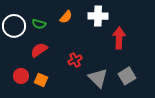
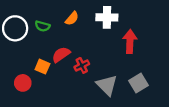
red semicircle: (39, 50) -> (61, 55), moved
orange square: (41, 80) -> (42, 67), moved

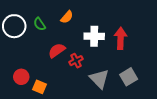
white cross: (107, 17) -> (94, 36), moved
green semicircle: (42, 26) -> (39, 24), turned 40
orange square: (42, 67) -> (39, 87), moved

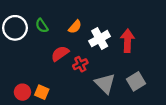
orange semicircle: (67, 17) -> (75, 27), moved
white cross: (94, 36) -> (100, 39), turned -30
red circle: (21, 77) -> (22, 92), moved

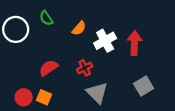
green semicircle: (42, 26) -> (46, 18), moved
red semicircle: (60, 54) -> (48, 68), moved
gray triangle: (105, 84) -> (97, 93), moved

